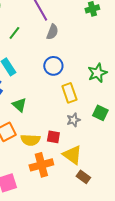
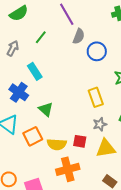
blue circle: (53, 66) -> (97, 51), moved
yellow triangle: (72, 155) -> (106, 148), moved, turned -45

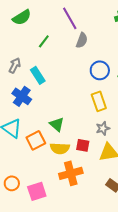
gray arrow: (13, 48) -> (15, 65), moved
blue circle: (97, 51) -> (100, 70), moved
green triangle: (46, 109) -> (57, 124), moved

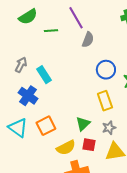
green line: (44, 41) -> (51, 31), moved, turned 48
green triangle: (57, 124) -> (83, 124), moved, turned 35
orange square: (36, 140) -> (46, 126), moved
yellow semicircle: (60, 148) -> (66, 148), turned -30

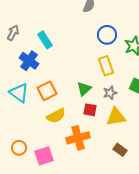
gray arrow: (21, 65) -> (13, 33), moved
yellow semicircle: (66, 148) -> (56, 116), moved

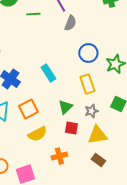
cyan rectangle: (45, 40) -> (48, 73), moved
orange cross: (78, 138) -> (59, 156), size x0.7
brown rectangle: (120, 150) -> (98, 160), moved

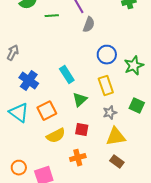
green triangle: (65, 107) -> (80, 100), moved
red square: (71, 128) -> (82, 130), moved

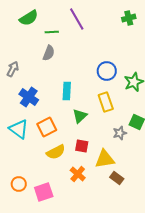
gray semicircle: (89, 25) -> (49, 53), moved
cyan rectangle: (67, 75) -> (67, 91), turned 36
gray star: (110, 113) -> (120, 133), moved
yellow triangle: (116, 137) -> (105, 159), moved
orange cross: (78, 158) -> (78, 174), turned -35

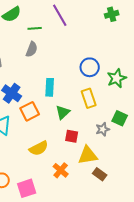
orange square: (47, 127) -> (30, 111), moved
red square: (82, 146) -> (72, 136), moved

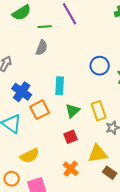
yellow rectangle: (89, 98) -> (99, 111), moved
red square: (72, 136) -> (71, 137), moved, turned -32
yellow semicircle: (39, 148) -> (30, 156), moved

